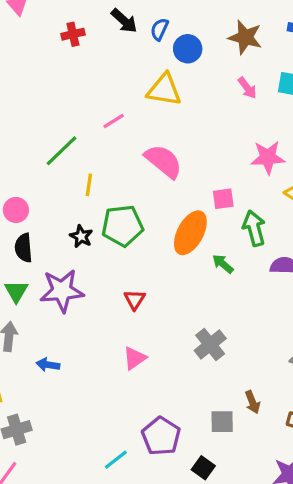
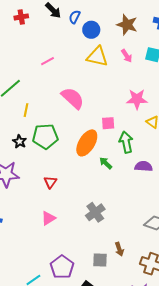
yellow triangle: (164, 90) -> (97, 57), moved
pink line: (114, 121) -> (48, 61), moved

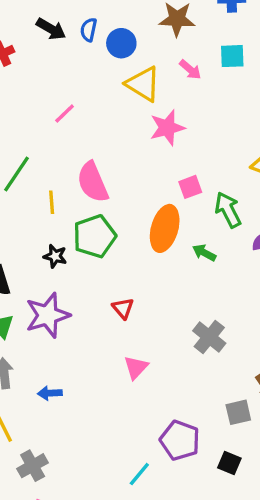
yellow triangle: (97, 57) -> (143, 84), turned 35
pink semicircle: (73, 98) -> (93, 182), moved, turned -140
pink star: (137, 99) -> (167, 128), moved

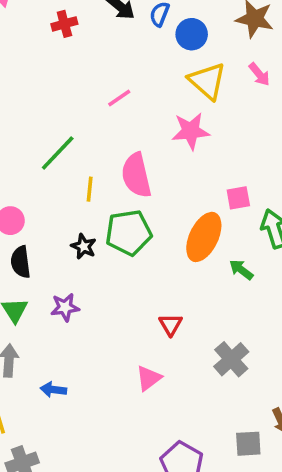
pink star: (167, 128) -> (191, 131), moved
red triangle: (123, 308) -> (171, 325), moved
purple star: (48, 315) -> (65, 307), size x0.6

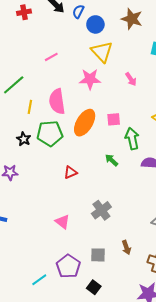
pink arrow: (259, 74) -> (131, 79), moved
orange ellipse: (204, 237) -> (85, 123), moved
red triangle: (171, 325) -> (70, 172), moved, turned 32
pink triangle: (149, 378) -> (62, 222), moved, turned -49
gray square: (248, 444) -> (98, 255), moved

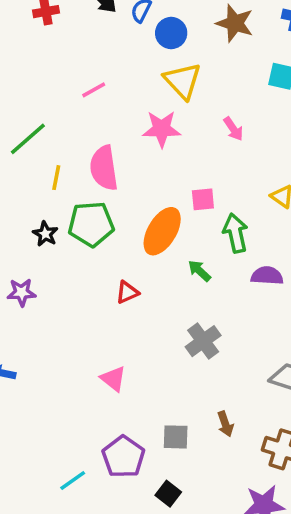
orange ellipse: (85, 123) -> (162, 231), moved
gray cross: (101, 210) -> (203, 341), moved

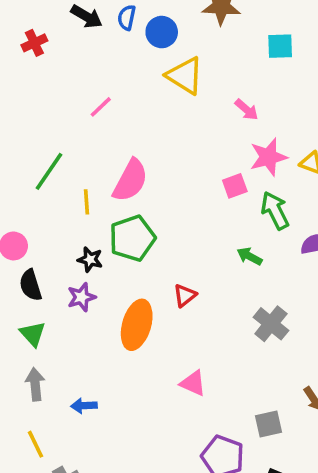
pink star: (162, 129) -> (268, 157), moved
pink semicircle: (104, 168) -> (130, 180), turned -129
orange ellipse: (162, 231) -> (137, 325), moved
purple star: (22, 292) -> (81, 297), moved

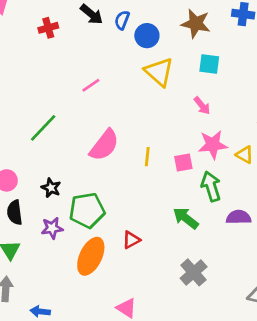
cyan square: (280, 46) -> (209, 64), moved
yellow line: (87, 202) -> (147, 157), moved
green pentagon: (132, 238) -> (87, 210), moved
green arrow: (249, 256) -> (186, 218), size x1.4
black star: (90, 259) -> (51, 188), moved

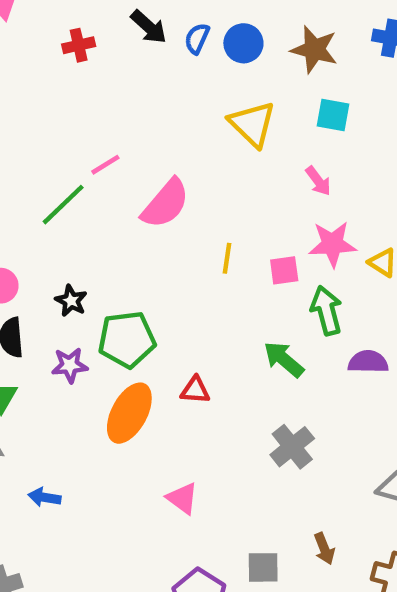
blue circle: (147, 36) -> (243, 43), moved
pink line: (91, 85) -> (105, 165), moved
pink semicircle: (104, 145) -> (166, 204), moved
red triangle: (131, 240) -> (195, 390), turned 30

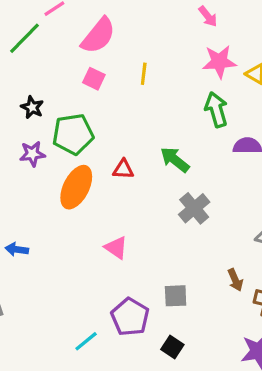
pink square: (284, 270) -> (94, 79), moved, turned 35
green arrow: (284, 359) -> (175, 160), moved
brown arrow: (324, 549) -> (235, 280), moved

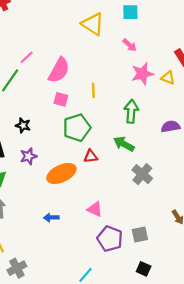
green arrow: (216, 110) -> (131, 111), moved, turned 30
green pentagon: (73, 134) -> (77, 128), moved
orange ellipse: (76, 187) -> (61, 173), turned 48
blue arrow: (17, 249) -> (51, 217), moved
purple pentagon: (130, 317) -> (110, 239), moved

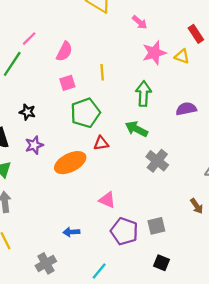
pink semicircle: (59, 70) -> (64, 51), size x0.7
pink square: (61, 99) -> (67, 83), turned -32
blue arrow: (51, 217) -> (71, 232), moved
gray cross: (17, 268) -> (46, 263), moved

